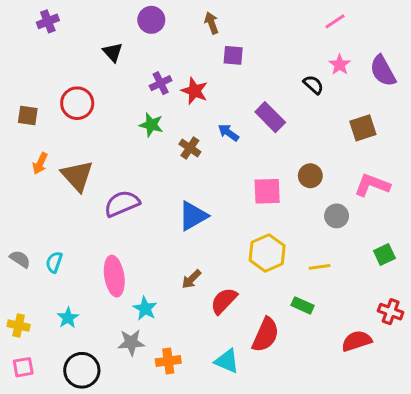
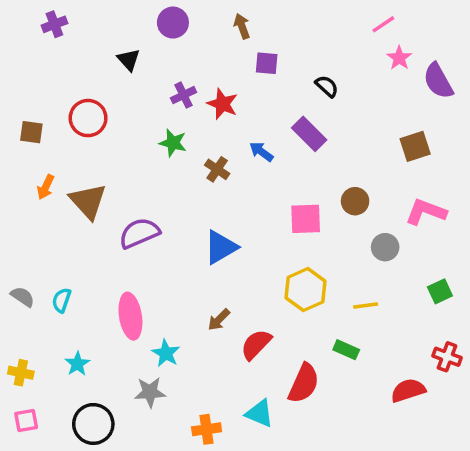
pink star: (340, 65) -> (399, 58), moved
black semicircle: (313, 85) -> (327, 86), moved
orange cross: (168, 361) -> (207, 429), moved

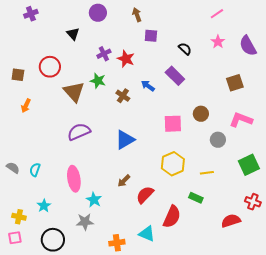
pink star: (399, 58) -> (218, 42), moved
brown triangle: (88, 201) -> (74, 92), moved
green square: (440, 291) -> (249, 165), size x1.5
yellow cross: (21, 373) -> (19, 217), moved

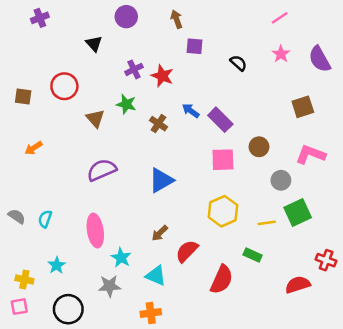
purple rectangle: (175, 76) -> (220, 120), moved
brown triangle: (74, 92) -> (95, 118), size x0.7
orange arrow: (26, 106) -> (33, 148), moved, turned 32
green square: (249, 165) -> (298, 212), moved
cyan triangle: (147, 234) -> (156, 276), moved

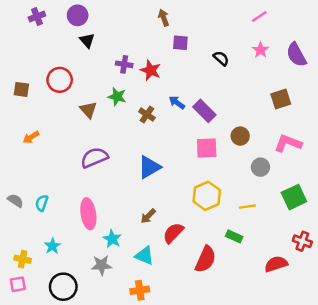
purple circle: (126, 17) -> (78, 15), moved
purple cross: (134, 69) -> (124, 64), turned 35
green square: (298, 212) -> (294, 197), moved

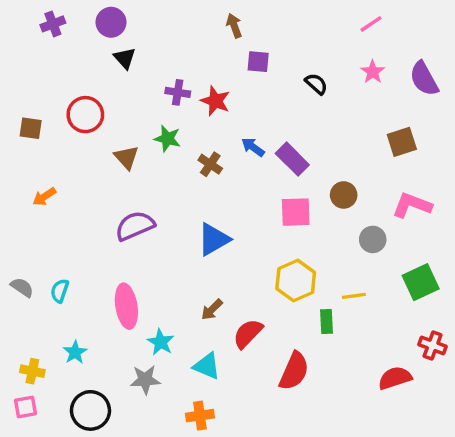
green rectangle: (234, 236) -> (327, 322), moved, turned 63

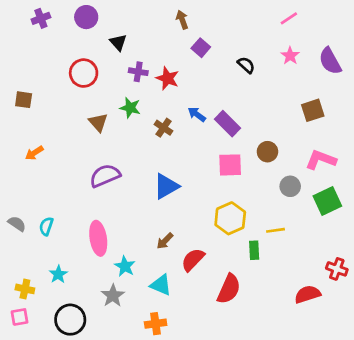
black triangle: (125, 58) -> (118, 42), moved
purple square: (258, 62) -> (201, 48), turned 36
red circle: (85, 115) -> (84, 73), moved
green square: (421, 282) -> (327, 201), moved
gray star: (145, 380) -> (113, 296), turned -30

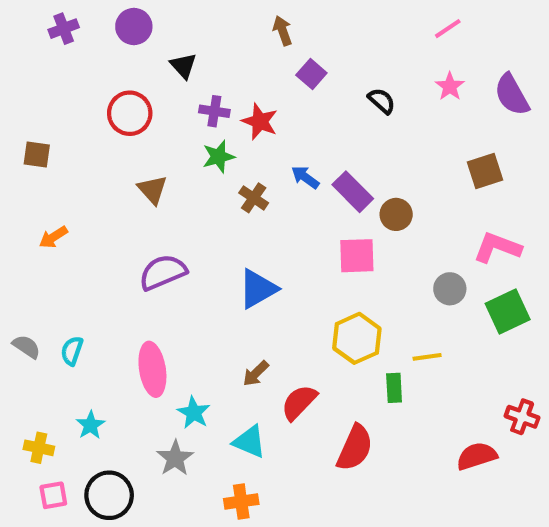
green star: (130, 108) -> (219, 157), moved, turned -30
brown circle: (267, 152) -> (396, 214), moved
pink square: (20, 317) -> (53, 495), moved

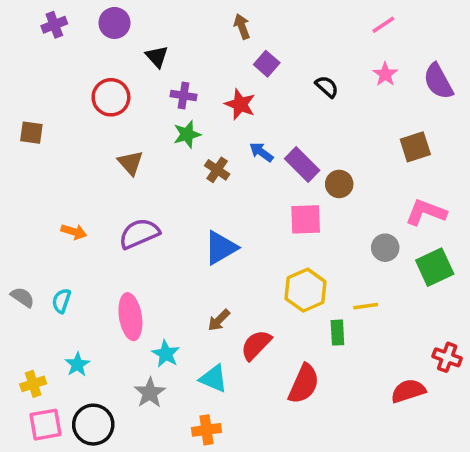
red star: (260, 122) -> (240, 104), moved
orange arrow: (53, 237) -> (74, 232), moved, turned -130
yellow cross: (39, 448) -> (33, 384), turned -30
pink square: (53, 495) -> (46, 425), size x1.4

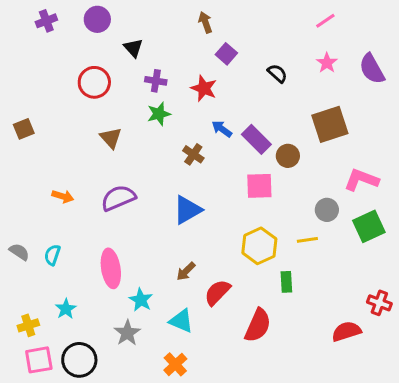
brown square: (31, 133) -> (24, 129), moved, turned -30
brown square: (415, 147) -> (330, 124), moved, size x1.4
brown cross: (217, 170) -> (193, 154), moved
yellow line: (366, 306) -> (307, 240), moved
orange cross: (206, 430) -> (175, 364), turned -35

